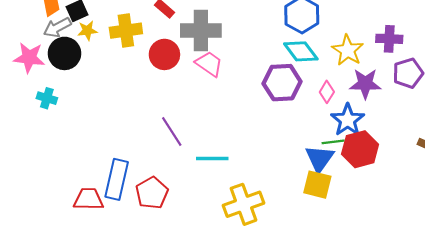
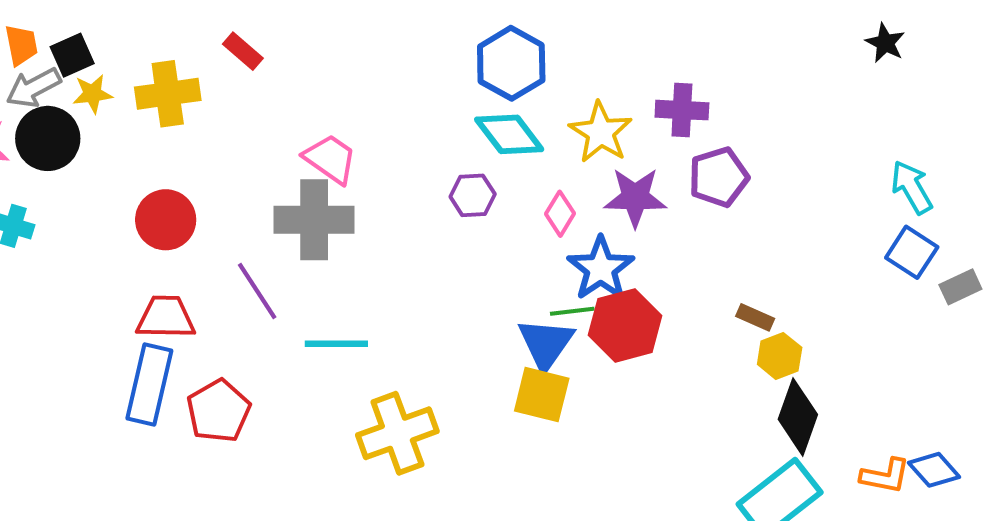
gray cross: (201, 31) -> (314, 220), moved
red circle: (164, 54) -> (166, 220), moved
purple hexagon: (282, 83) -> (473, 195), size x0.6
red trapezoid: (88, 199) -> (166, 317), moved

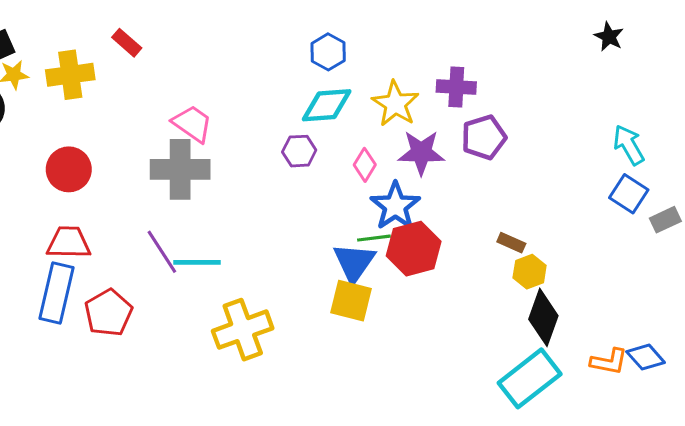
blue hexagon: (511, 63) -> (328, 52), size x0.7
cyan diamond: (509, 134) -> (327, 105), turned -57
purple line: (257, 291) -> (162, 252), moved

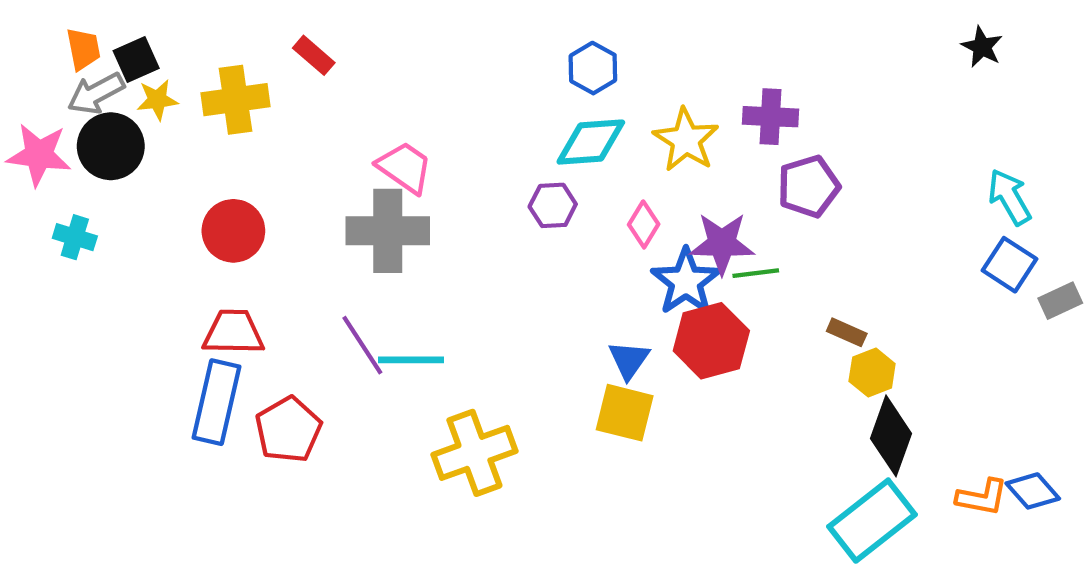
purple star: (421, 153) -> (722, 244), moved
green line: (374, 238) -> (756, 273), moved
blue triangle: (354, 262) -> (629, 360), size x0.7

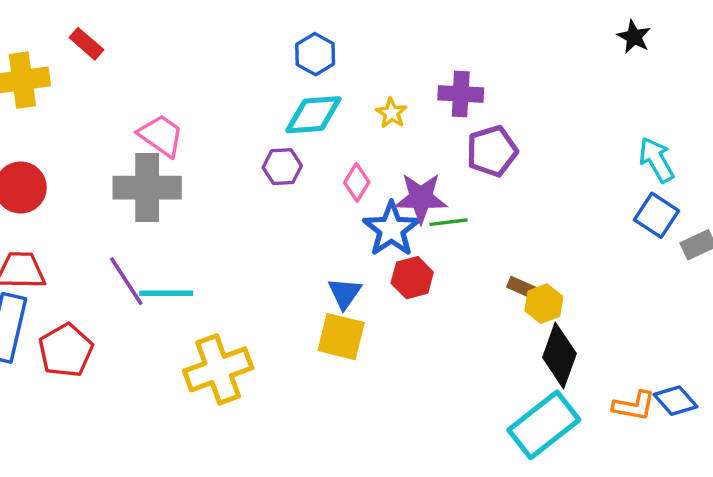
yellow star: (686, 140) -> (391, 113), size x0.6
brown rectangle: (847, 332) -> (523, 288), moved
red hexagon: (711, 341) -> (412, 278), size x0.7

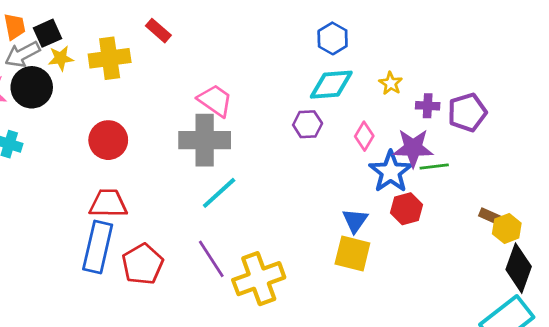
purple cross: (461, 94) -> (428, 106), moved, size x0.7
purple line: (126, 281) -> (211, 259), moved
cyan line: (166, 293) -> (219, 193), moved, turned -42

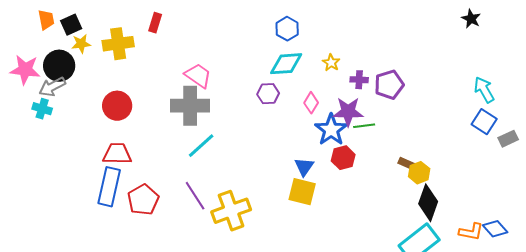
red rectangle: (158, 31) -> (155, 23), turned 66
gray arrow: (22, 54) -> (52, 87), moved

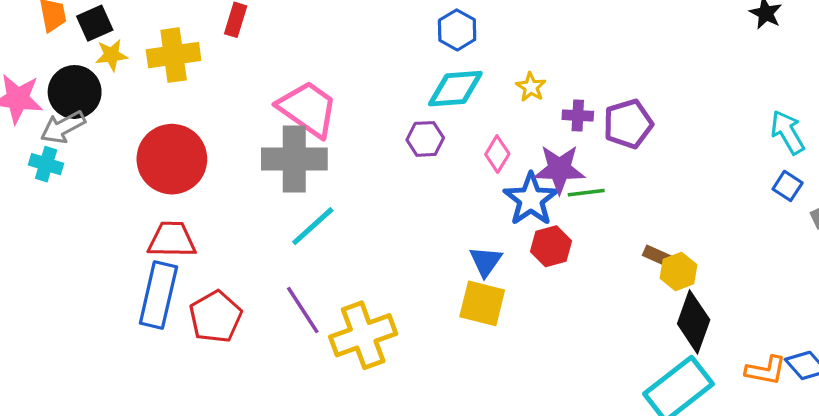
pink trapezoid: (198, 76) -> (308, 109), size x1.4
red circle: (117, 106) -> (172, 159), size x1.4
blue square: (484, 122) -> (788, 186), size x0.7

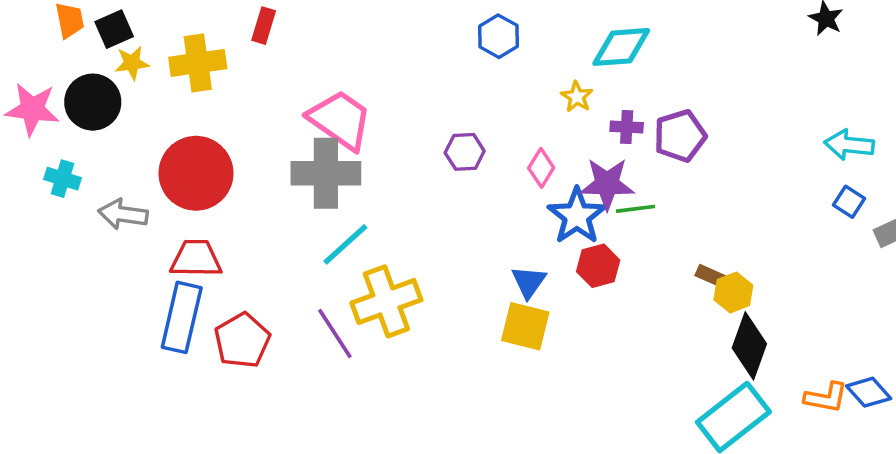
cyan diamond: (455, 89) -> (621, 47), moved
gray arrow: (63, 127) -> (123, 214), moved, turned 36
cyan arrow: (788, 132) -> (849, 145), turned -54
yellow cross: (363, 335) -> (386, 301), moved

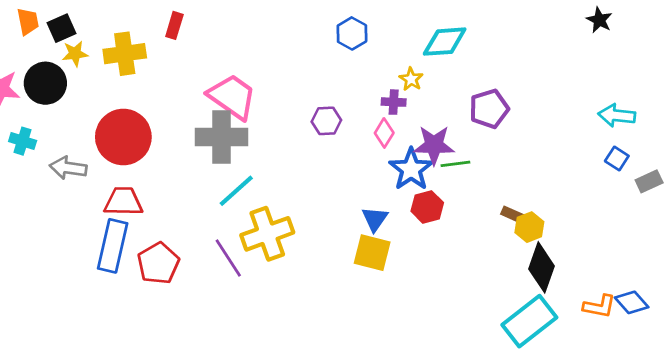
purple cross: (627, 127) -> (394, 102), moved

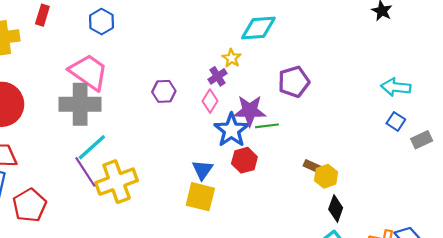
blue hexagon: (352, 33) -> (102, 22), moved
purple cross: (394, 102) -> (218, 76), turned -36
purple line: (228, 258) -> (85, 172), moved
black diamond: (542, 267) -> (336, 208), size x0.7

